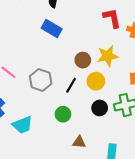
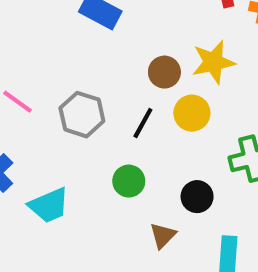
black circle: (100, 108) -> (197, 197), moved
brown triangle: (79, 142) -> (163, 235), turned -48

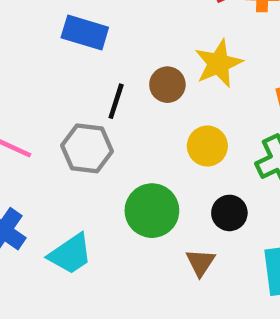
yellow circle: (192, 113) -> (207, 146), moved
black line: (143, 123) -> (116, 101), moved
green circle: (129, 181) -> (152, 211), size x1.5

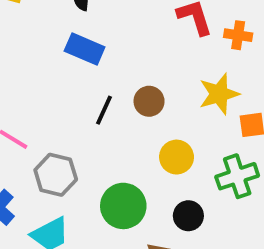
yellow star: (219, 63) -> (219, 94), moved
gray hexagon: (87, 148) -> (56, 175), moved

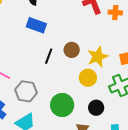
yellow star: (219, 94) -> (98, 57), moved

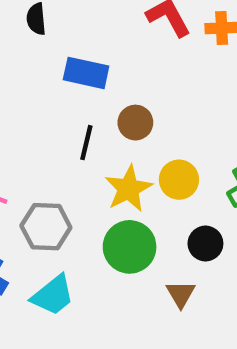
blue rectangle: (36, 25) -> (86, 73), moved
yellow star: (98, 57) -> (128, 189), moved

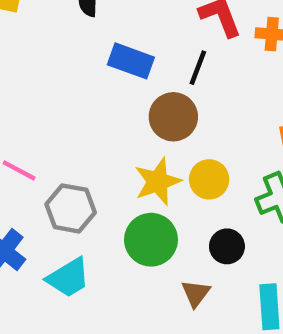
brown circle: (135, 123) -> (173, 117), size x1.4
black line: (86, 143) -> (198, 68), moved

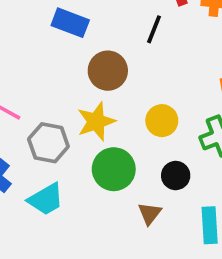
blue rectangle: (131, 61) -> (70, 23), moved
brown circle: (173, 117) -> (108, 71), moved
yellow star: (158, 182) -> (96, 122), moved

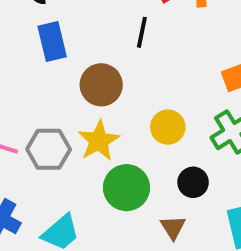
blue rectangle: (70, 23) -> (52, 41), turned 66
gray hexagon: (48, 143) -> (49, 149), moved

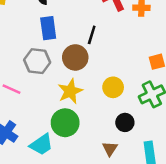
black line: (142, 32) -> (92, 35), moved
gray hexagon: (49, 149) -> (37, 61), moved
green circle: (127, 188) -> (65, 123), moved

